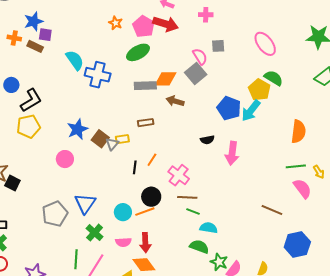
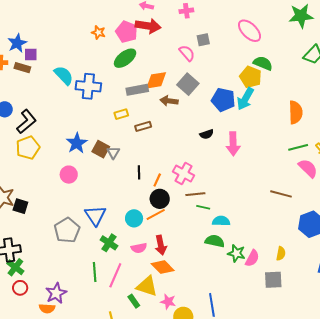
gray square: (196, 74) -> (188, 84), moved
yellow rectangle: (122, 139) -> (121, 114), moved
orange line: (152, 160) -> (157, 180), moved

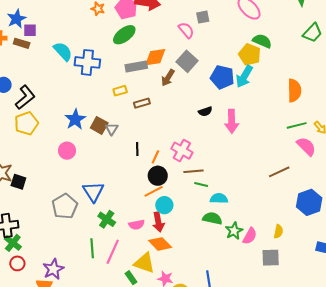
brown arrow: (169, 101) -> (168, 78), turned -66
brown line: (281, 194) -> (279, 172), turned -40
cyan circle: (134, 218) -> (164, 205), moved
green star: (236, 253) -> (234, 231), turned 30

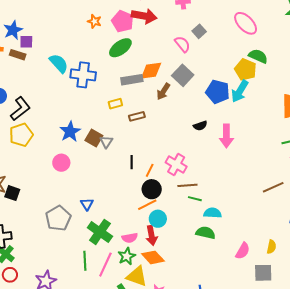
gray square: (203, 17) -> (199, 31), turned -32
blue triangle: (93, 192) -> (87, 204), size x0.6
green cross: (107, 219) -> (100, 232), size x1.4
green star: (234, 231) -> (127, 256), moved

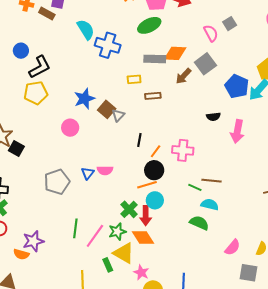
pink cross: (176, 164) -> (183, 150), turned -35
brown line: (187, 185) -> (212, 181), moved
green cross: (100, 232) -> (129, 209), moved, size x0.7
pink semicircle: (130, 238) -> (105, 170), moved

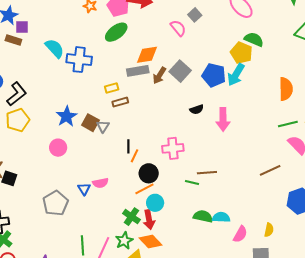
gray rectangle: (155, 59) -> (138, 71), moved
gray square: (205, 64) -> (180, 71), moved
brown rectangle: (153, 96) -> (120, 102), moved
orange line: (156, 151) -> (135, 156), moved
cyan semicircle: (210, 205) -> (221, 217), moved

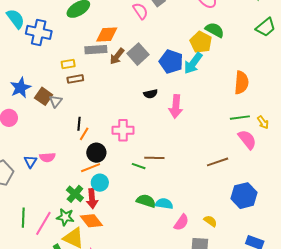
yellow semicircle: (269, 230) -> (210, 221), turned -72
green star: (124, 241) -> (65, 217), turned 30

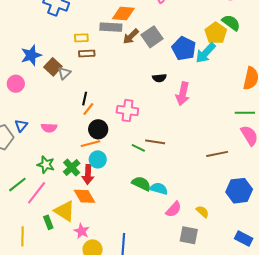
blue triangle: (30, 162) -> (21, 126), moved
green star: (65, 217) -> (46, 165), moved
green line: (23, 218) -> (17, 185), turned 42

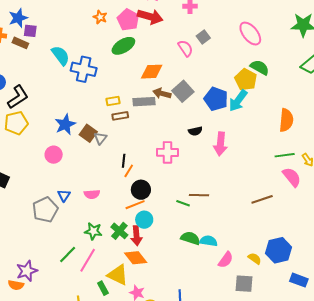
gray rectangle: (111, 27) -> (144, 102), moved
brown arrow: (131, 36) -> (162, 93), turned 66
pink cross: (127, 111) -> (168, 152), moved
blue hexagon: (239, 191) -> (279, 250), moved

